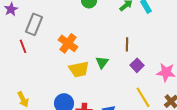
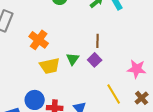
purple square: (137, 65) -> (95, 60), moved

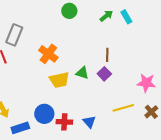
green triangle: (73, 59) -> (82, 73), turned -48
yellow line: (114, 94) -> (123, 108), turned -75

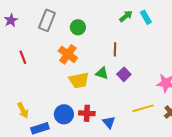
green circle: (69, 11) -> (78, 27), moved
gray rectangle: (14, 35) -> (47, 20), moved
brown line: (107, 55) -> (115, 49), moved
red cross: (64, 122) -> (87, 113), moved

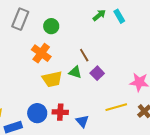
brown line: (115, 49) -> (84, 55), moved, turned -32

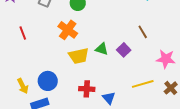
brown line: (84, 55) -> (143, 32), moved
blue circle: (37, 113) -> (48, 81), moved

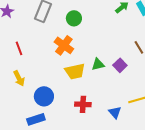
green triangle: (102, 49) -> (98, 64), turned -32
yellow arrow: (23, 86) -> (19, 78), moved
blue triangle: (109, 98) -> (115, 112), moved

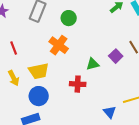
purple square: (120, 65) -> (116, 56), moved
yellow trapezoid: (75, 71) -> (39, 71), moved
red cross: (83, 104) -> (78, 84), moved

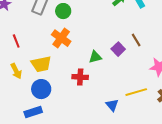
green circle: (69, 18) -> (63, 11), moved

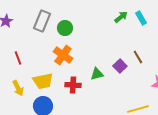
red cross: (80, 77) -> (73, 85), moved

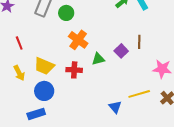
orange cross: (63, 55) -> (78, 40), moved
brown line: (138, 57) -> (139, 42), turned 32
yellow trapezoid: (43, 81) -> (44, 66), turned 35

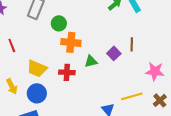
green circle: (66, 13) -> (59, 23), moved
orange cross: (78, 40) -> (71, 42), turned -30
yellow arrow: (19, 73) -> (12, 86), moved

